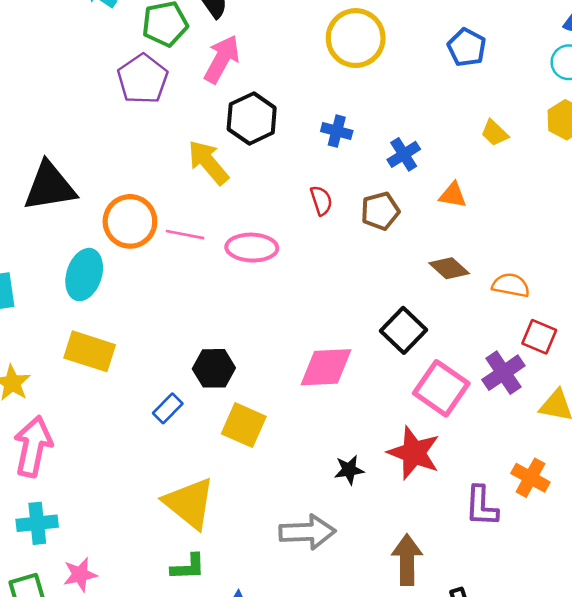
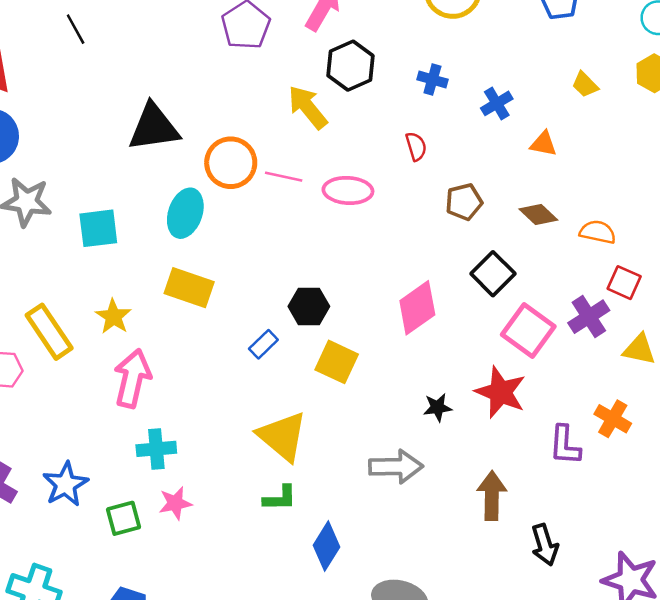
brown pentagon: (380, 211) -> (464, 202), moved
pink diamond: (326, 367) -> (417, 308), turned -34
cyan cross: (37, 523) -> (156, 449), moved

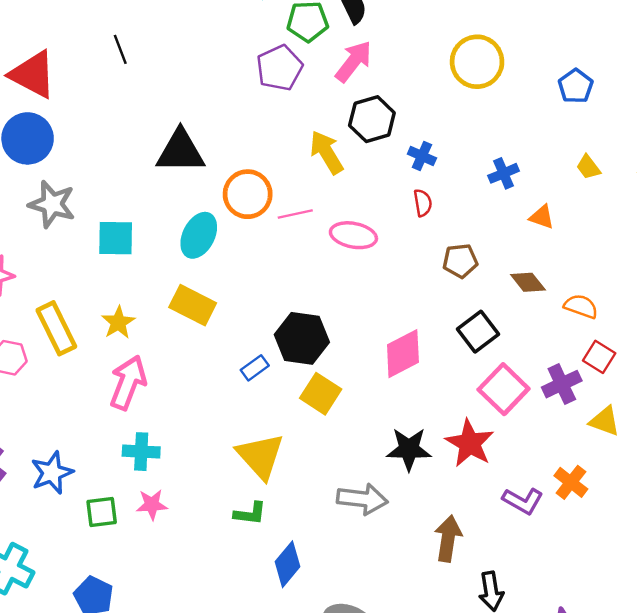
blue cross: (432, 80) -> (422, 156), moved
pink line: (284, 177) -> (295, 214), turned -32
black hexagon: (309, 306) -> (302, 338), size x1.4
black star: (438, 407) -> (409, 449), size x1.6
purple L-shape: (565, 445) -> (523, 501), turned -72

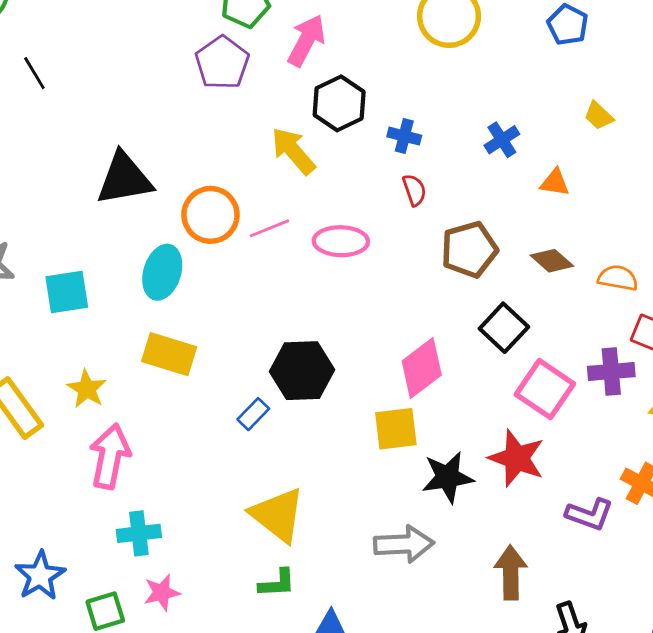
brown pentagon: (460, 261) -> (469, 249), size x1.4
purple cross: (562, 384) -> (611, 372), turned 30
yellow square: (321, 394) -> (396, 429), moved, turned -30

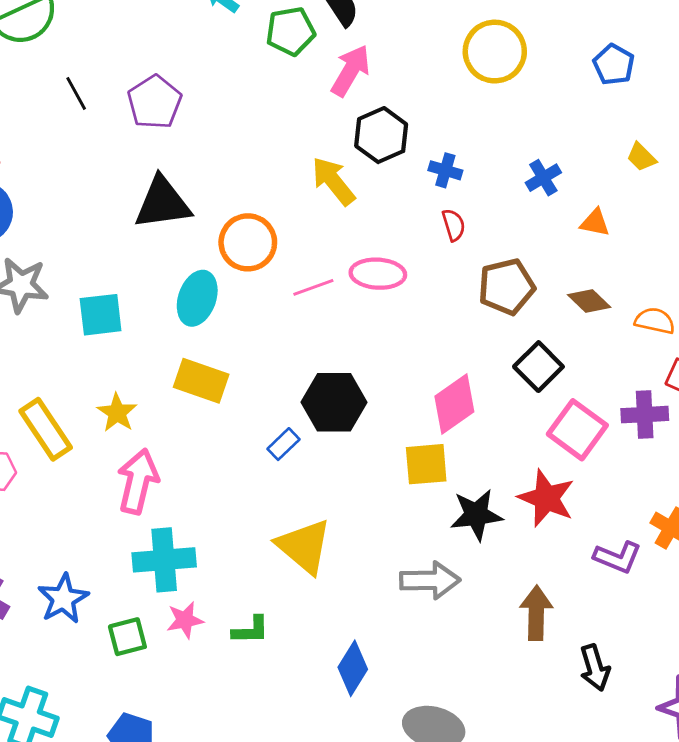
purple pentagon: (222, 63) -> (155, 102), moved
pink line: (269, 228) -> (313, 287), moved
cyan cross: (139, 533) -> (164, 560), size x1.4
green L-shape: (277, 583) -> (251, 630), moved

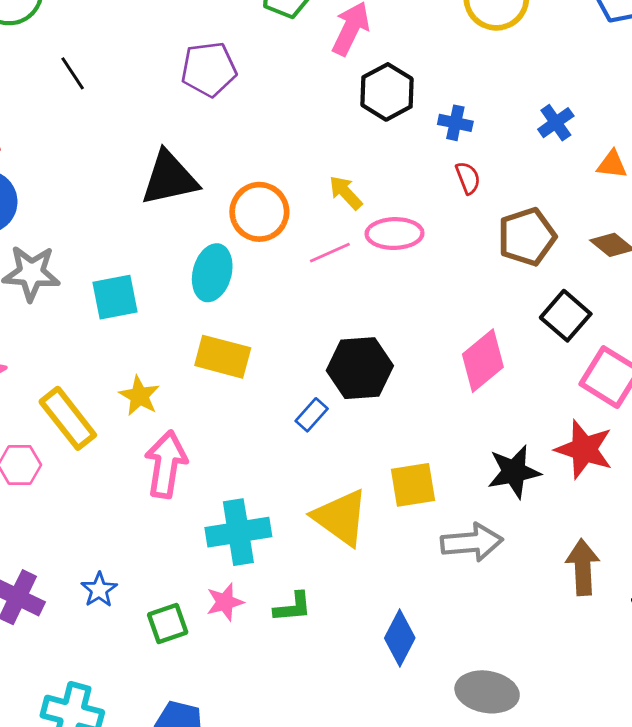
purple pentagon: (155, 102) -> (209, 69), moved, turned 30
yellow arrow: (333, 181) -> (346, 193), moved, size x0.7
yellow square: (426, 464) -> (413, 485), moved
cyan cross: (164, 560) -> (238, 532), moved
blue star: (63, 599) -> (99, 590), size x0.7

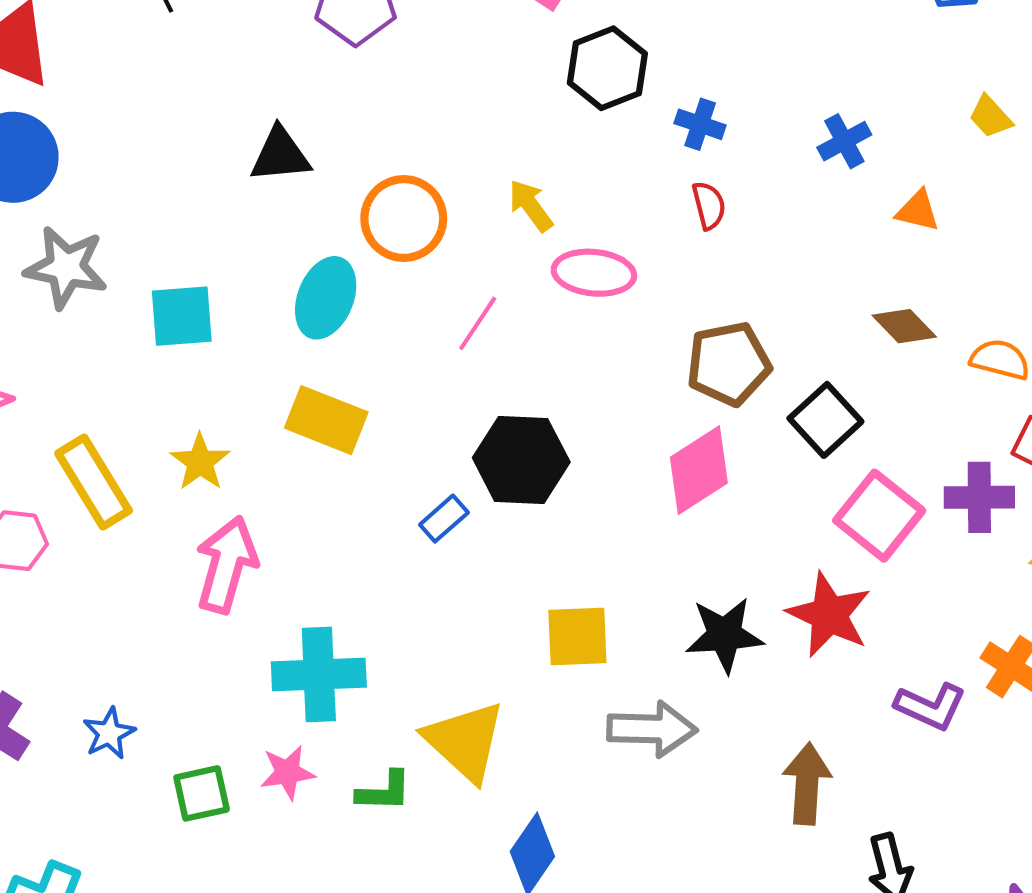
black triangle: (169, 178) -> (280, 155), size x0.7
brown pentagon: (527, 237) -> (729, 364), moved
pink line: (330, 253) -> (478, 323), moved, turned -39
yellow triangle: (341, 517) -> (465, 741), moved

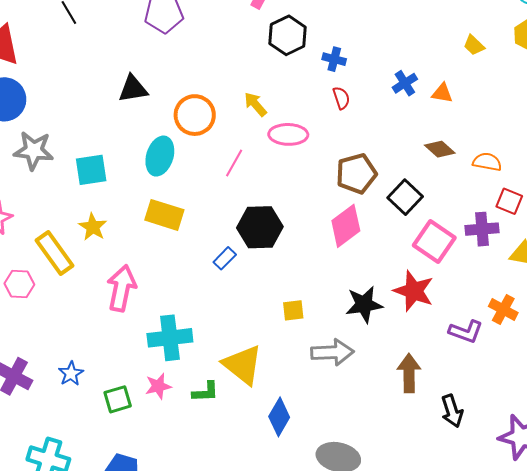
blue cross: (844, 141) -> (405, 83), moved
yellow star: (200, 462) -> (93, 227), moved
yellow square: (577, 637) -> (293, 310), size x0.7

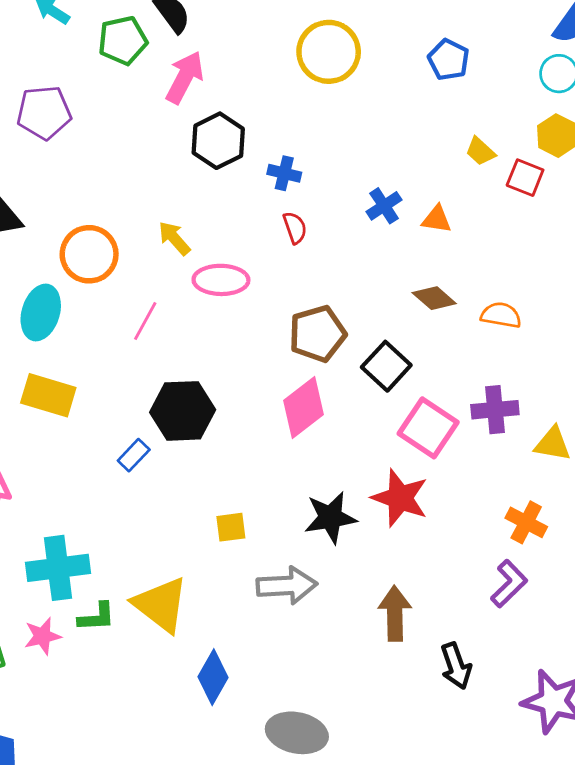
red square: (509, 201) -> (525, 178), moved
purple L-shape: (466, 332) -> (509, 584), moved, turned -64
green L-shape: (205, 392) -> (97, 617), moved

